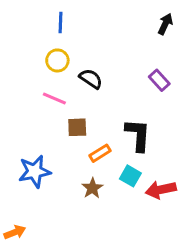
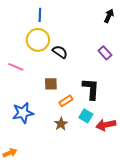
yellow circle: (57, 60) -> (38, 40), size x1.5
pink line: (54, 98) -> (16, 67), moved

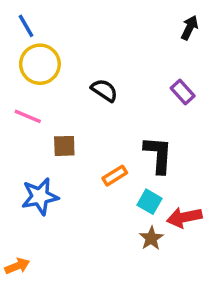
blue line: (40, 15) -> (26, 26), moved, turned -32
yellow circle: (38, 40) -> (40, 64), moved
brown square: (51, 84) -> (64, 146), moved
brown star: (61, 124) -> (151, 238), moved

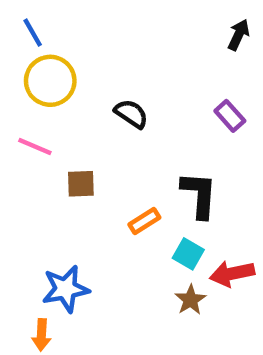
blue star: (40, 196) -> (66, 289), moved
orange arrow: (17, 266) -> (41, 335), moved, turned 115

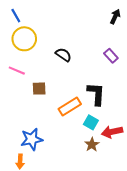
orange rectangle: (144, 221) -> (70, 106), size x1.5

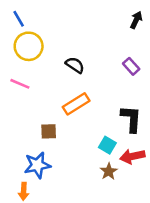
brown square: (39, 89) -> (49, 131), moved
black L-shape: (96, 94) -> (131, 119), moved
orange rectangle: (70, 106) -> (76, 104), moved

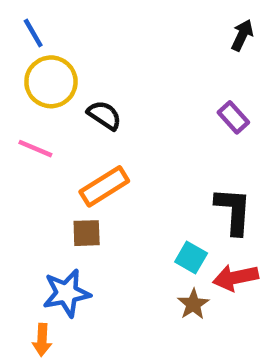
black semicircle: (75, 65) -> (104, 115), moved
orange rectangle: (76, 104) -> (104, 186), moved

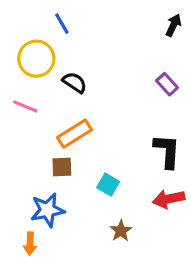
blue line: (33, 33) -> (62, 24), moved
cyan square: (191, 258) -> (108, 185), moved
brown star: (193, 304) -> (121, 231), moved

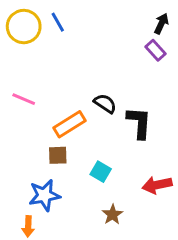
yellow circle: (36, 59) -> (24, 27), moved
black semicircle: (75, 83) -> (105, 104), moved
purple rectangle: (167, 84) -> (155, 50), moved
black L-shape: (167, 151) -> (139, 123), moved

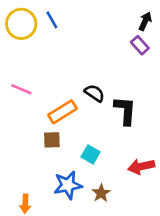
blue star: (44, 195) -> (68, 185), moved

